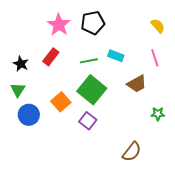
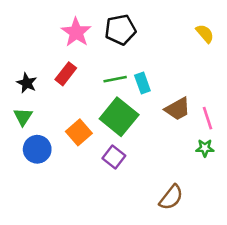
cyan rectangle: (116, 56) -> (142, 83), moved, turned 49
pink line: (155, 58) -> (207, 118), moved

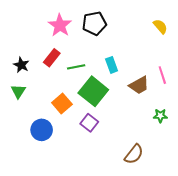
green line: (115, 79) -> (76, 67), moved
pink line: (207, 118) -> (162, 75), moved
blue circle: (37, 149) -> (42, 130), moved

